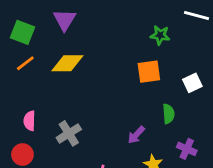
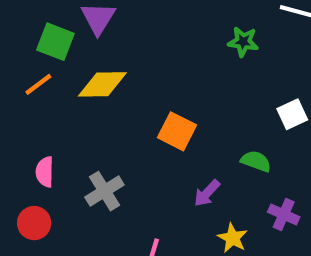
green square: (22, 32) -> (55, 42), moved
orange square: (149, 72) -> (177, 131), moved, turned 35
green semicircle: (168, 114) -> (256, 161), turned -66

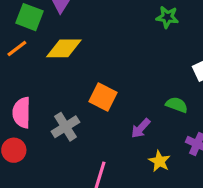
orange square: (177, 131) -> (103, 97), moved
pink semicircle: (45, 172) -> (22, 113), size x1.4

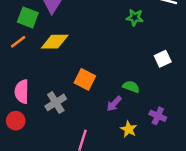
green semicircle: (177, 105) -> (131, 87), moved

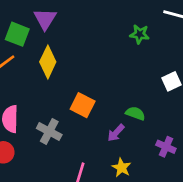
yellow diamond: (55, 42) -> (48, 62), turned -64
gray cross: (56, 102) -> (49, 131), turned -30
yellow star: (129, 129) -> (121, 168), moved

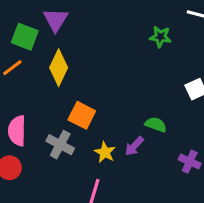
orange square: (83, 105) -> (82, 115), moved
yellow star: (121, 168) -> (105, 152), moved

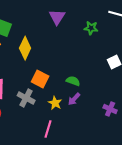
purple triangle: (56, 20) -> (57, 17), moved
green semicircle: (156, 125) -> (73, 81), moved

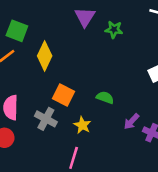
green star: (91, 28) -> (114, 30), moved
purple arrow: (74, 99) -> (132, 121), moved

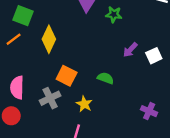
gray cross: (46, 119) -> (50, 98), turned 36
purple arrow: (132, 121) -> (130, 50), moved

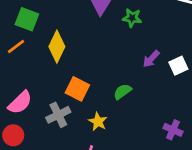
green semicircle: (105, 78) -> (122, 92), turned -56
pink semicircle: (17, 88) -> (20, 103), turned -135

